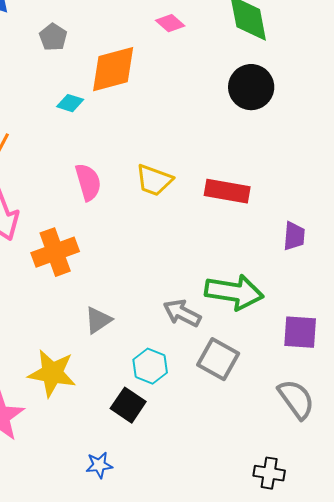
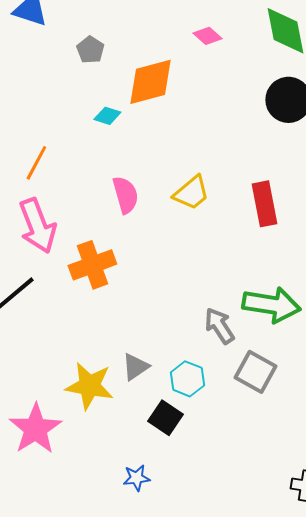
yellow trapezoid: (154, 180) -> (191, 193), turned -60
red rectangle: (227, 191) -> (264, 204), turned 69
gray arrow: (182, 313) -> (219, 326), turned 30
gray triangle: (98, 320) -> (135, 367), moved

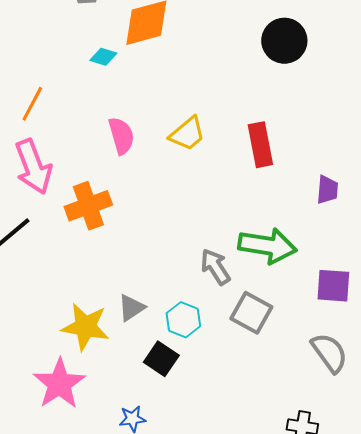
pink star: (35, 429) -> (59, 384), moved

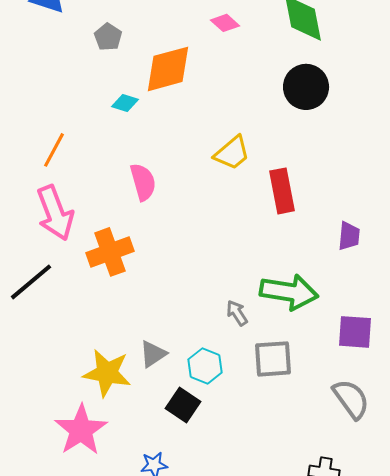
yellow trapezoid: (187, 134) -> (232, 153), moved
gray arrow: (215, 267) -> (237, 313), size x0.7
gray square: (251, 313) -> (273, 359), turned -33

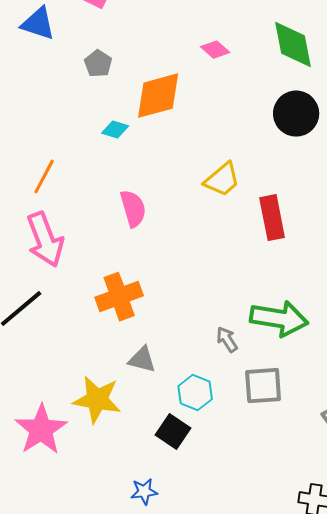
orange cross: (110, 252) -> (119, 297), moved
gray triangle: (153, 354) -> (142, 360), moved, turned 48
pink star: (81, 430) -> (41, 430), moved

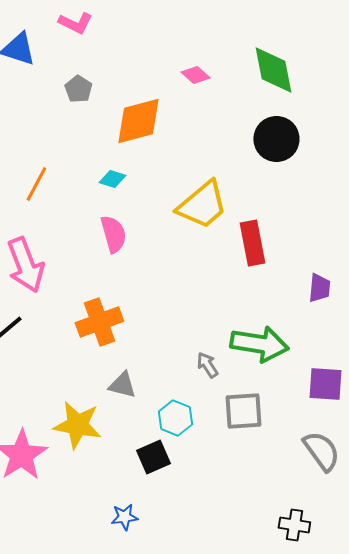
cyan diamond: (115, 130) -> (112, 179), moved
orange line: (44, 177) -> (36, 184), moved
yellow trapezoid: (222, 180) -> (202, 205), size x1.4
black square: (173, 432) -> (153, 457), turned 32

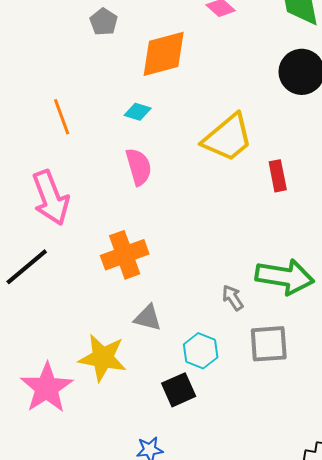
orange line: (36, 184) -> (62, 117), turned -48
red rectangle: (252, 243) -> (278, 176), size x0.7

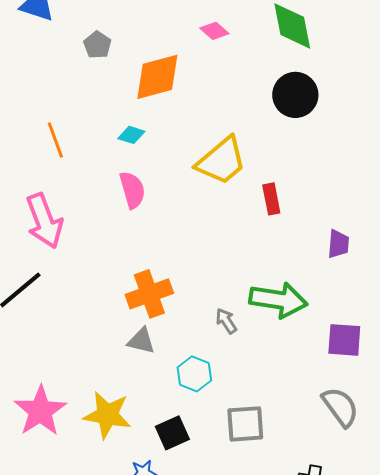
orange cross: (125, 255) -> (149, 294), moved
gray square: (269, 344) -> (245, 424), moved
yellow star: (103, 358) -> (107, 415), moved
black square: (179, 390) -> (172, 433), moved

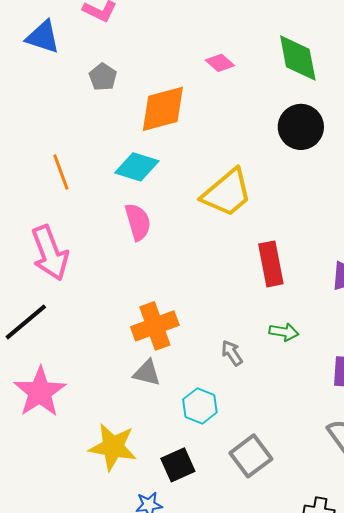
cyan diamond: (131, 135) -> (137, 167), size x1.6
red rectangle: (271, 199) -> (271, 264), moved, size x1.4
green arrow: (278, 300) -> (284, 332), size x0.5
pink star: (40, 411) -> (40, 392), moved
gray square: (245, 424) -> (251, 456), turned -33

